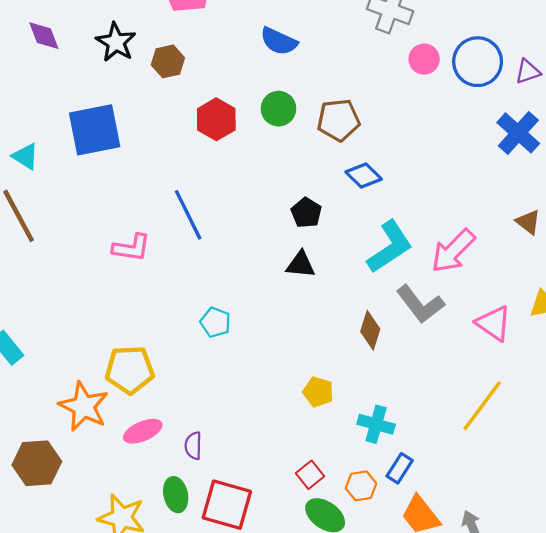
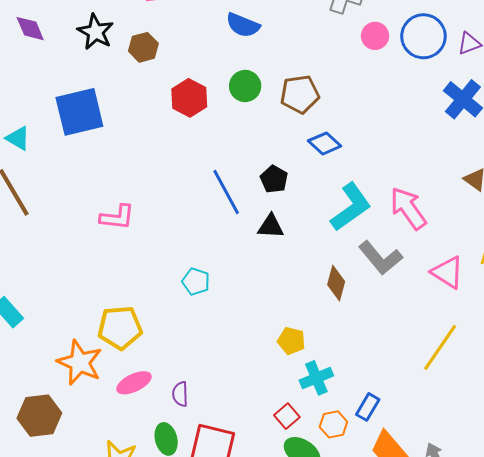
blue line: (188, 215) -> (226, 192), moved
pink arrow: (453, 251) -> (408, 208), turned 102
cyan cross: (376, 424) -> (316, 378), moved, turned -36

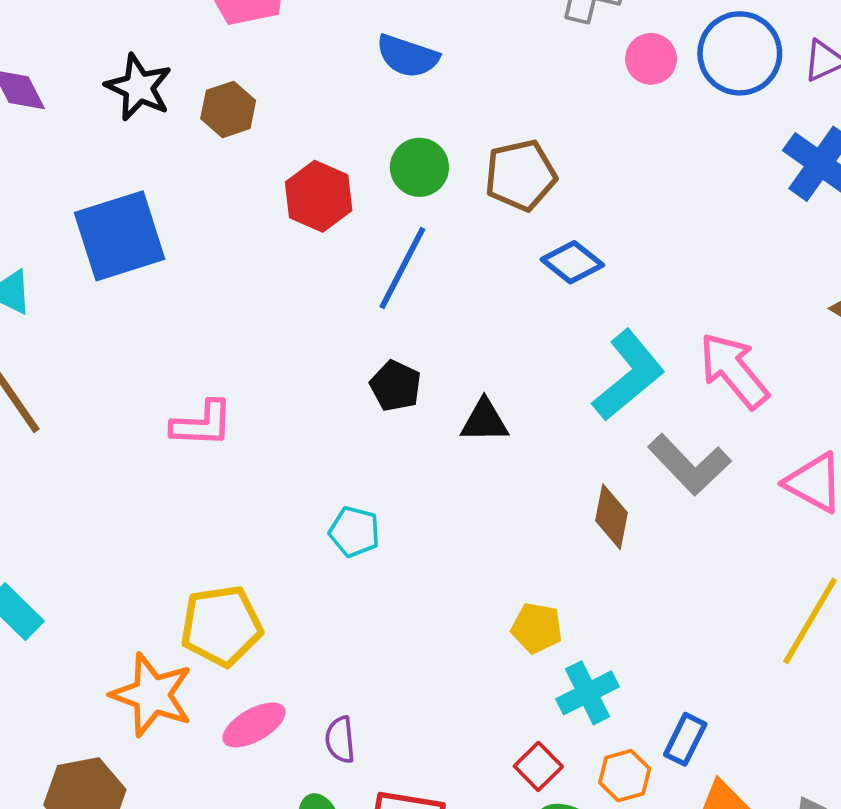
black pentagon: (274, 179) -> (396, 386), moved
blue line: (226, 192) -> (402, 268), moved, turned 60

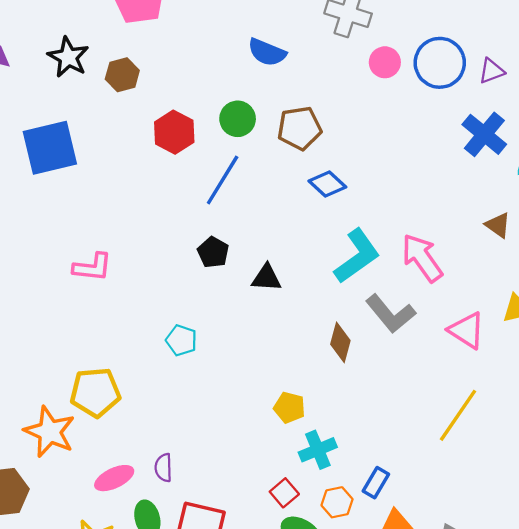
blue semicircle: (408, 56) -> (267, 52), moved
pink ellipse: (254, 725) -> (114, 478), moved

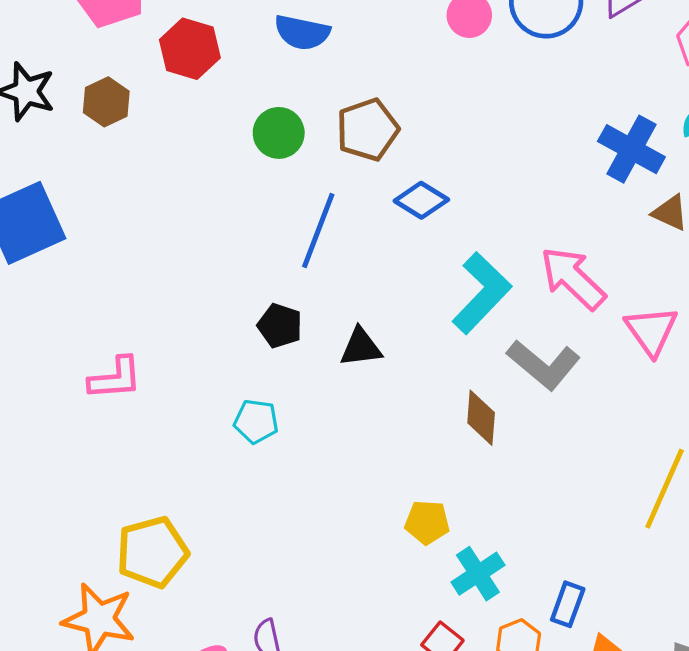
red hexagon: (174, 132) -> (190, 49), moved
blue cross: (484, 134) -> (631, 149), moved
blue line: (223, 180) -> (318, 230), moved
pink triangle: (467, 330) -> (651, 331), moved, turned 33
cyan pentagon: (181, 340) -> (256, 421), moved

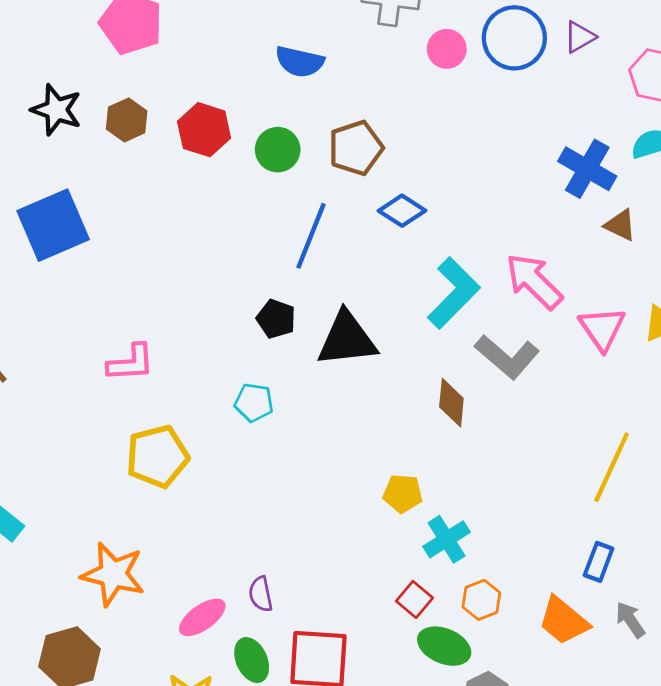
red hexagon: (190, 49) -> (204, 130), moved
black triangle: (361, 347) -> (347, 339), size x1.6
yellow pentagon: (152, 552) -> (157, 456), moved
blue rectangle: (568, 604) -> (599, 562), moved

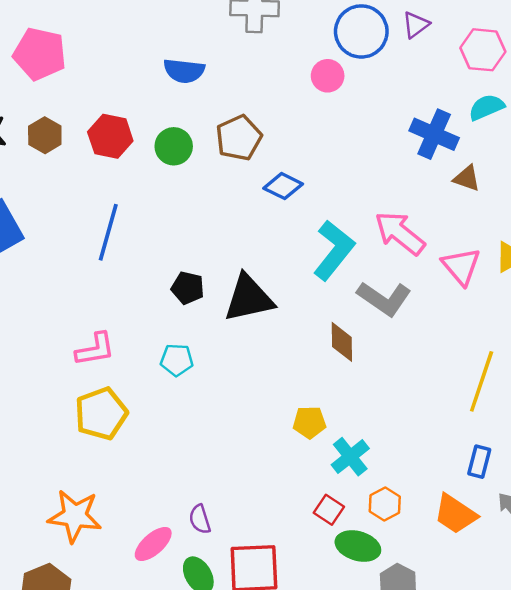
pink circle: (447, 49) -> (328, 76), moved
blue line: (311, 236) -> (108, 232), moved
pink L-shape: (131, 363) -> (95, 349), moved

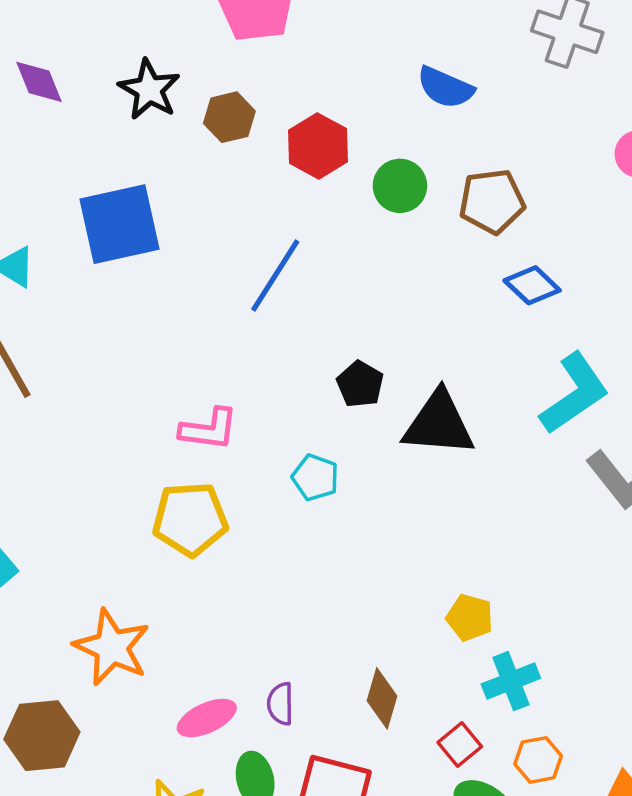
brown diamond: (342, 342) -> (382, 698), moved

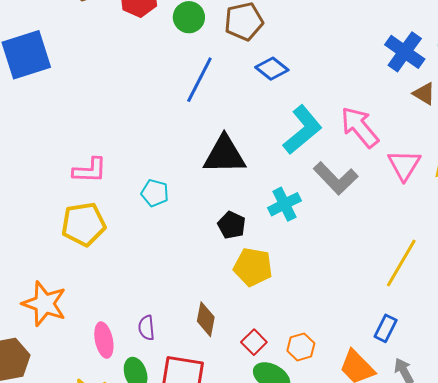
blue line: (275, 275) -> (199, 80), moved
black pentagon: (360, 384) -> (232, 225), moved
yellow pentagon: (470, 617) -> (253, 267), size x1.4
cyan cross: (511, 681) -> (284, 204), moved
pink ellipse: (207, 718) -> (104, 340), turned -72

